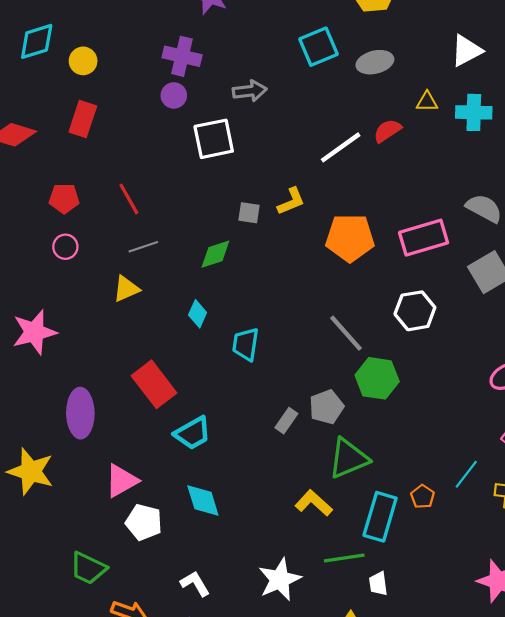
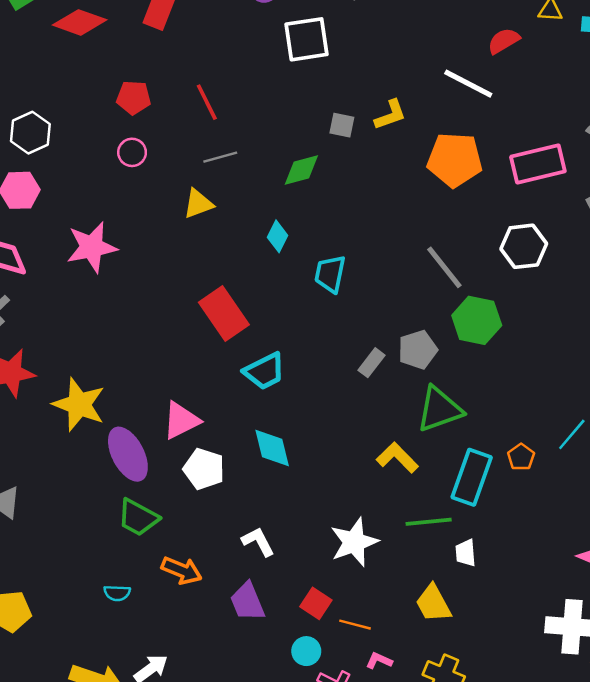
white line: (341, 147) -> (468, 84), moved, turned 60
purple ellipse: (80, 413) -> (128, 454), moved, turned -30

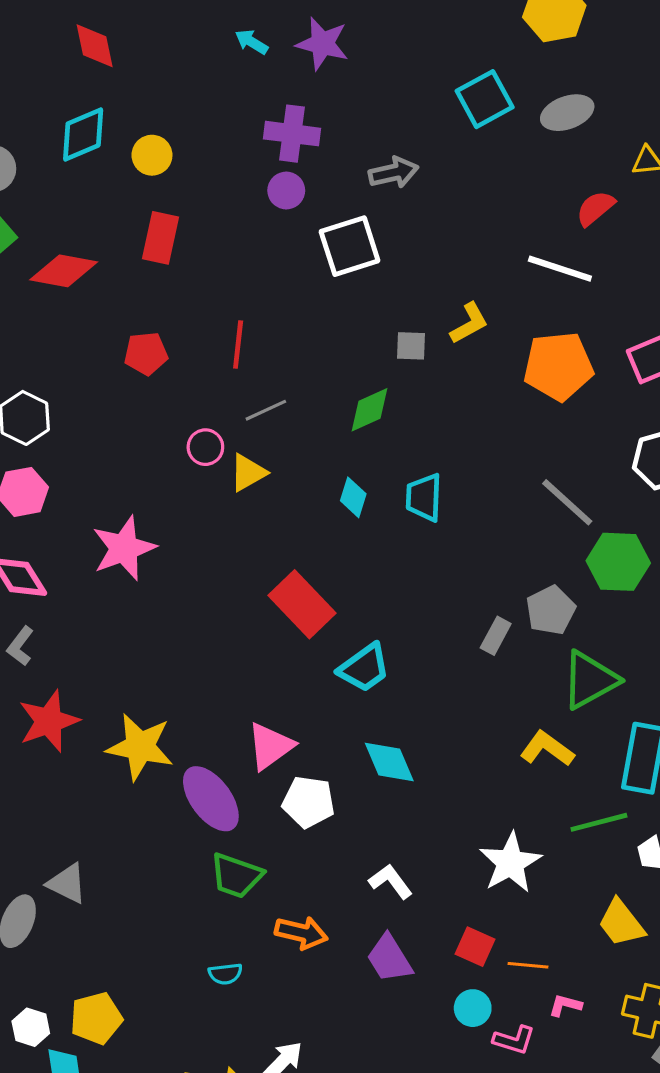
red line: (207, 102) -> (238, 344), turned 42
pink circle: (132, 152) -> (205, 447), moved
cyan trapezoid: (330, 274) -> (424, 497), moved

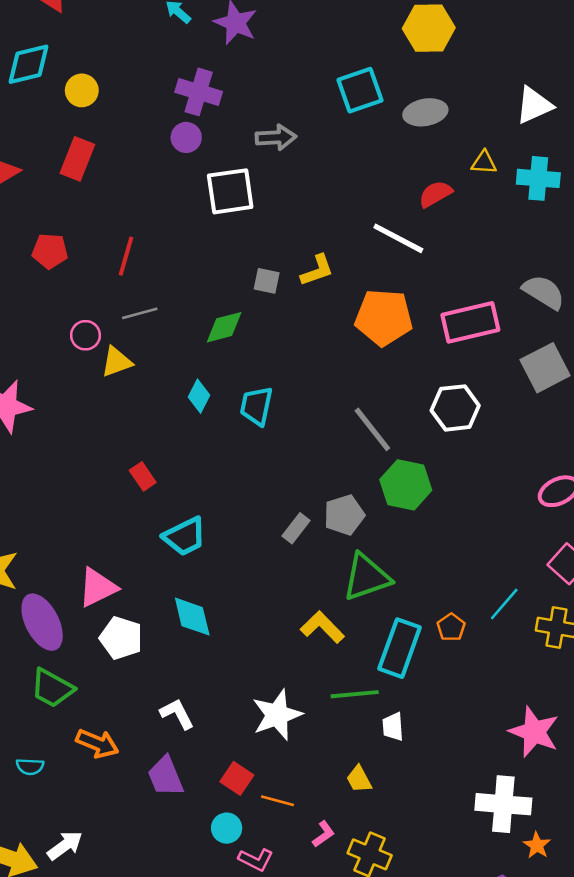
red rectangle: (302, 604) -> (143, 476), size x0.5
yellow trapezoid: (621, 923) -> (359, 779), size x0.7
pink L-shape: (565, 1005) -> (323, 834), moved, turned 120

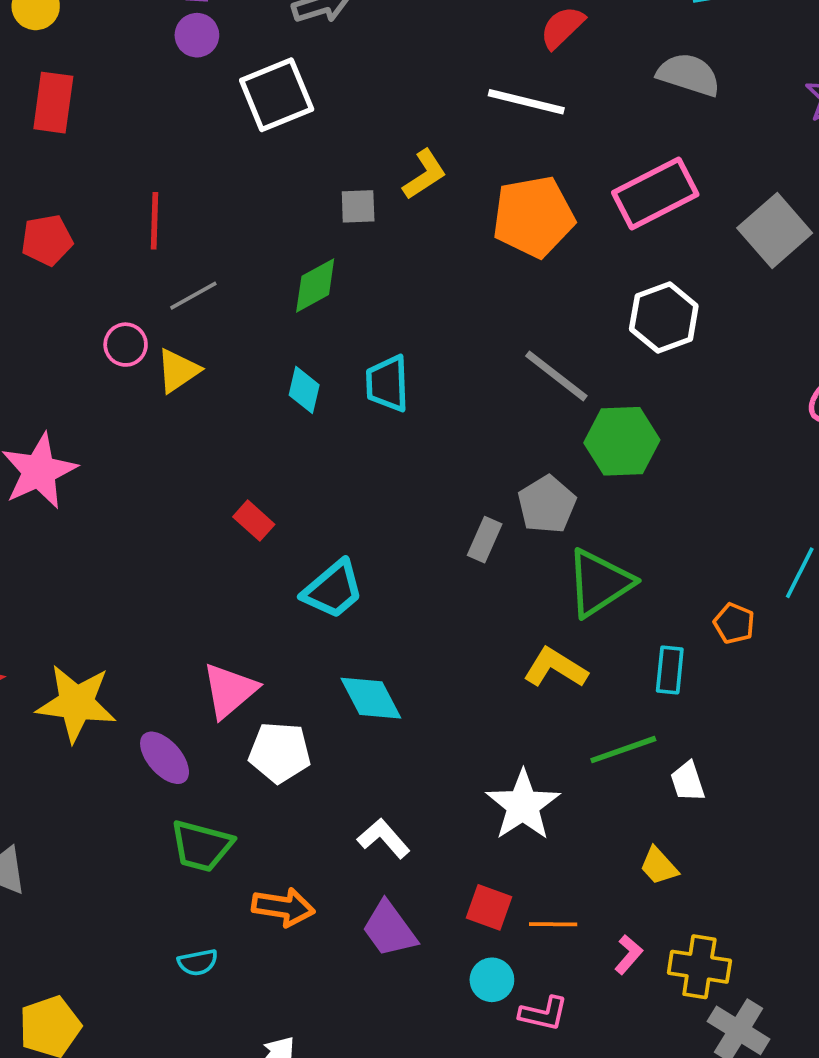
gray semicircle: (544, 292) -> (689, 75), moved
purple ellipse: (42, 622) -> (165, 758), size x0.7
cyan rectangle: (400, 648) -> (670, 670), size x0.6

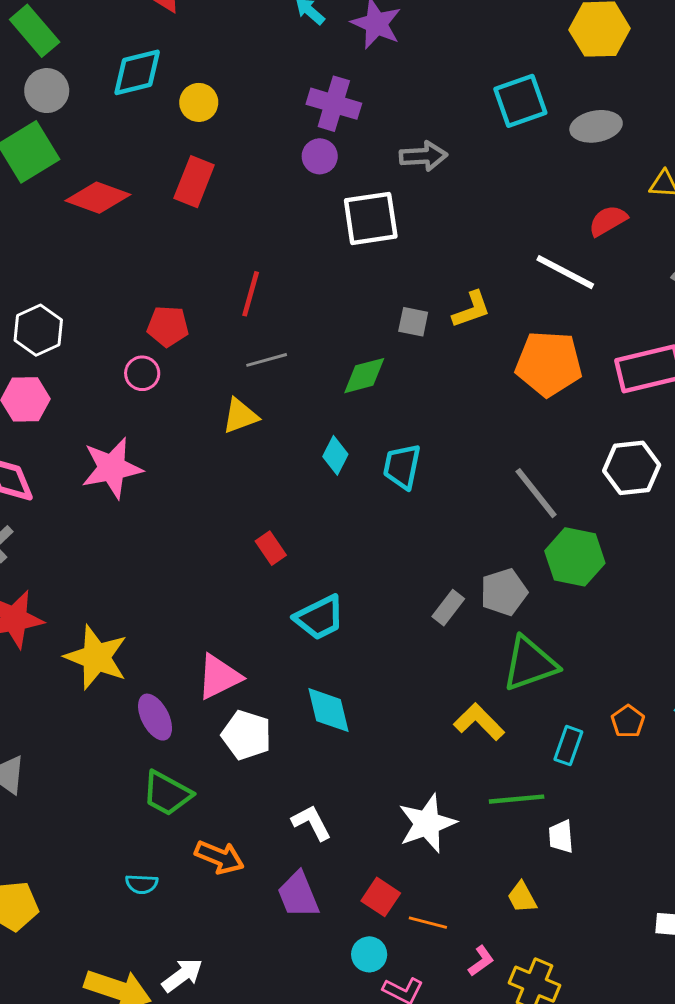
red pentagon: (47, 240) -> (168, 326), moved
pink circle: (126, 345) -> (142, 373), moved

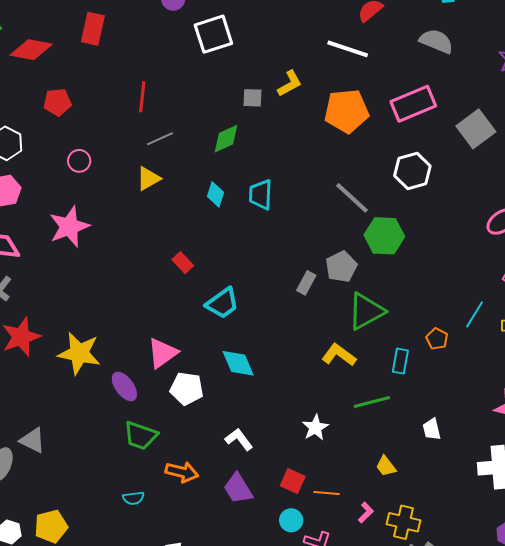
red pentagon: (168, 326) -> (57, 102), moved
white star: (427, 823) -> (315, 428), size x0.7
white trapezoid: (561, 837) -> (432, 429), moved

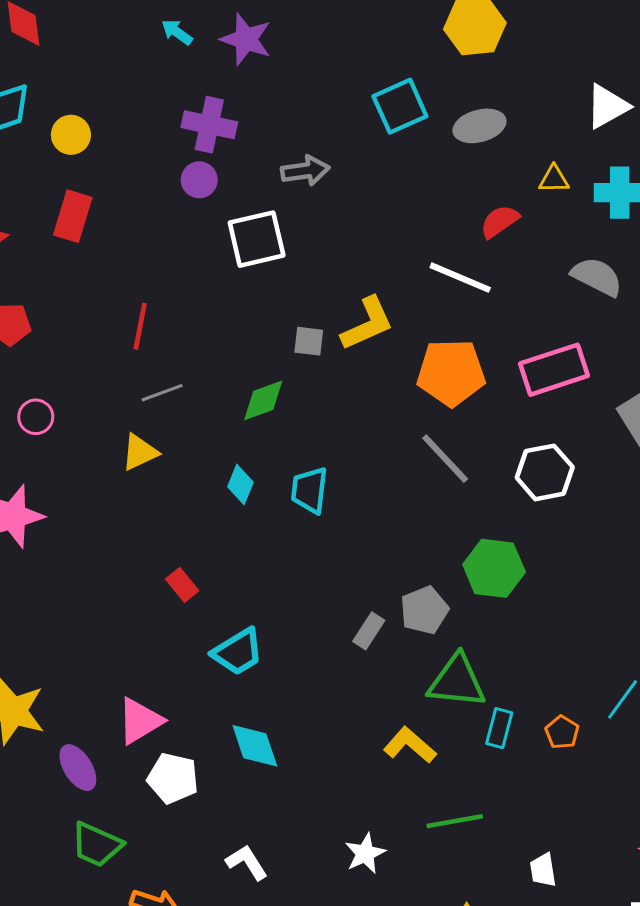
yellow L-shape: (290, 84) -> (367, 324), size x1.4
gray line: (352, 198) -> (445, 459), moved
green triangle: (366, 311) -> (457, 681), turned 30
cyan rectangle: (400, 361) -> (499, 728), moved

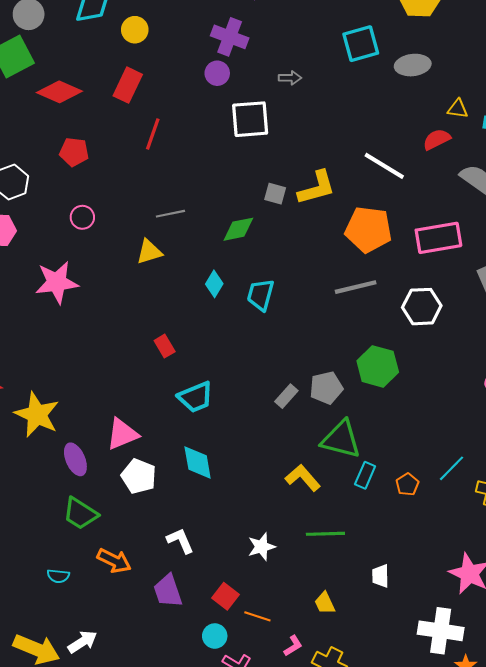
gray arrow: (305, 171) -> (290, 78), size x0.7
red semicircle: (499, 221) -> (437, 139), moved
red line: (140, 326) -> (153, 134), moved
gray line: (445, 459) -> (356, 287), turned -69

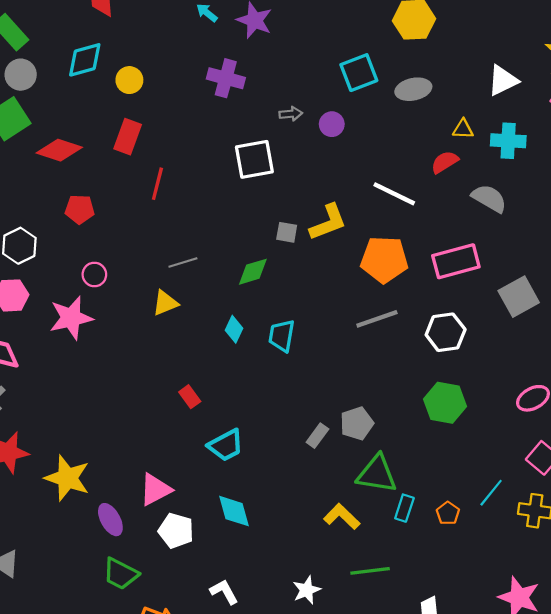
purple circle: (217, 73) -> (332, 124), moved
pink star: (57, 282) -> (71, 318), moved
green hexagon: (378, 366) -> (445, 403), moved

